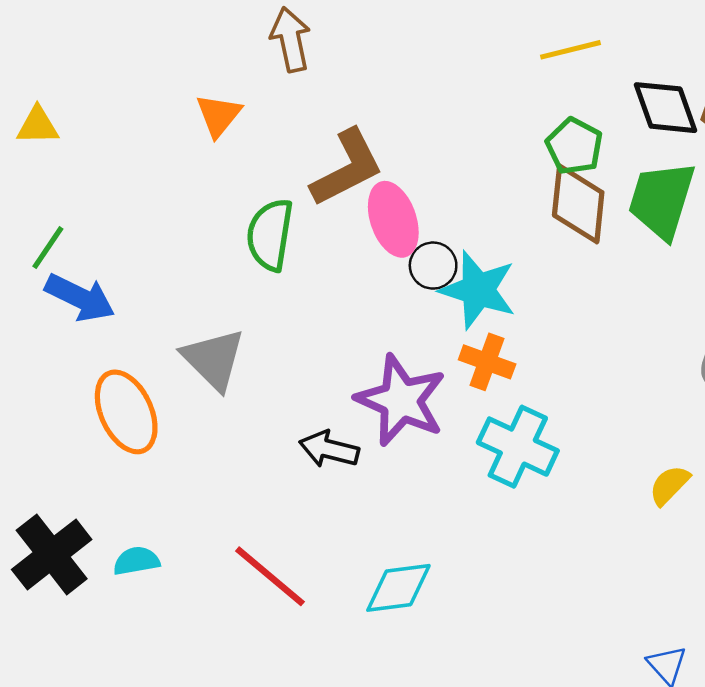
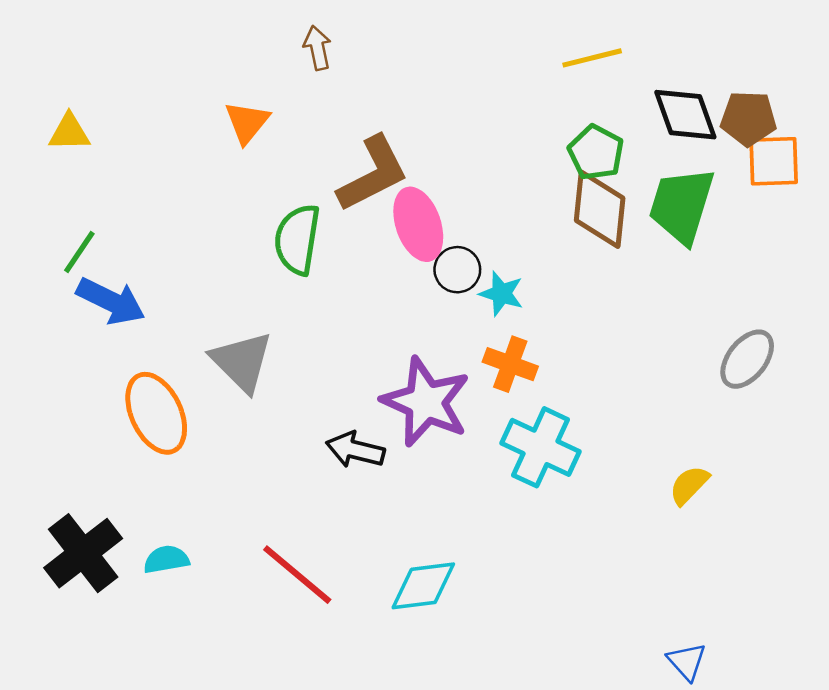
brown arrow: (291, 40) -> (317, 48), size x0.7
cyan star: (478, 290) -> (501, 294), size x0.6

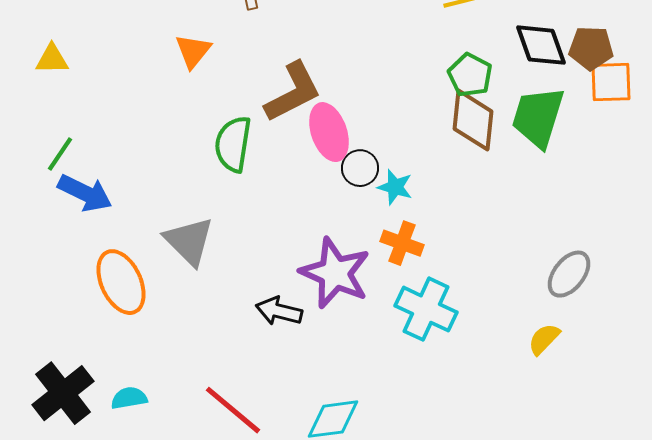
gray ellipse: (747, 359) -> (569, 274), moved

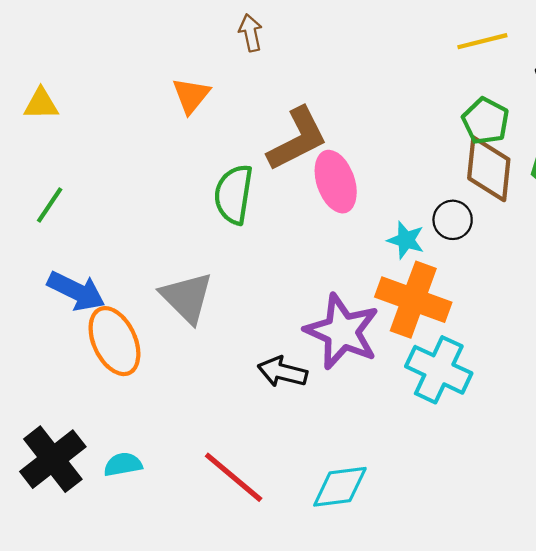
black circle: (360, 168) -> (453, 220), moved
blue arrow: (85, 193) -> (76, 291), moved
orange cross: (402, 243) -> (413, 300), size x1.6

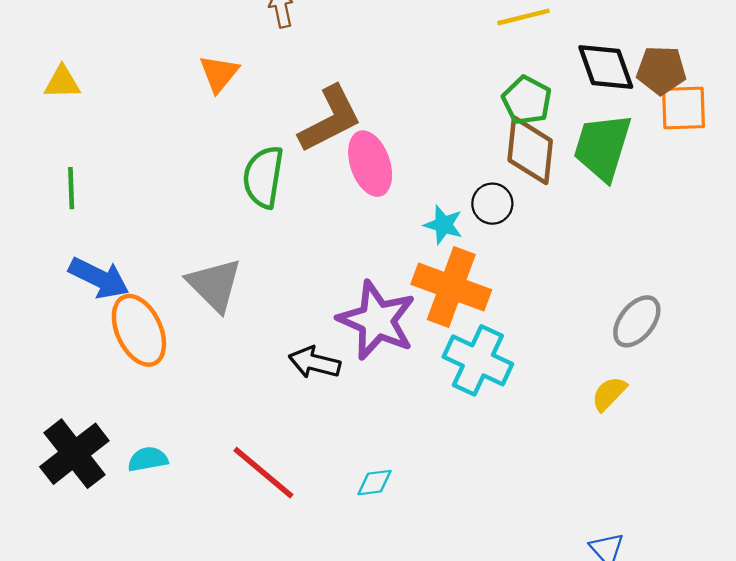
green line: (50, 205) -> (71, 188), turned -36
cyan diamond: (340, 487) -> (375, 483), size x0.6

